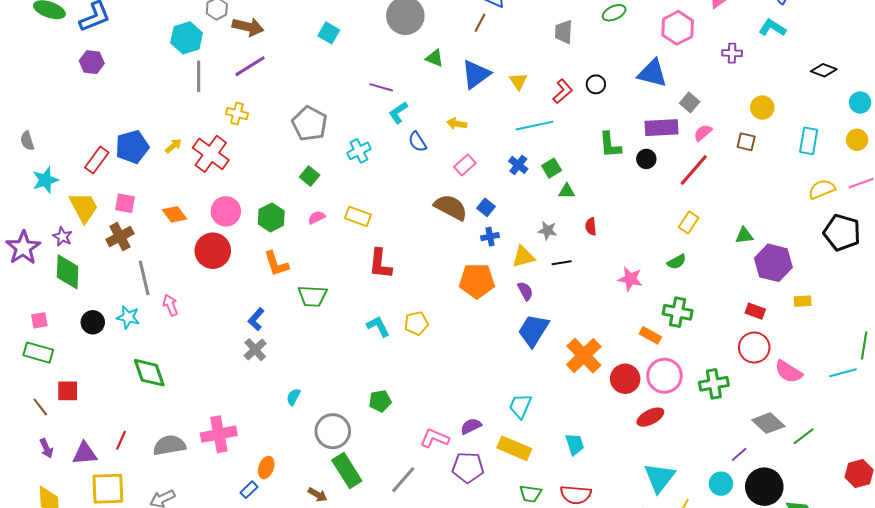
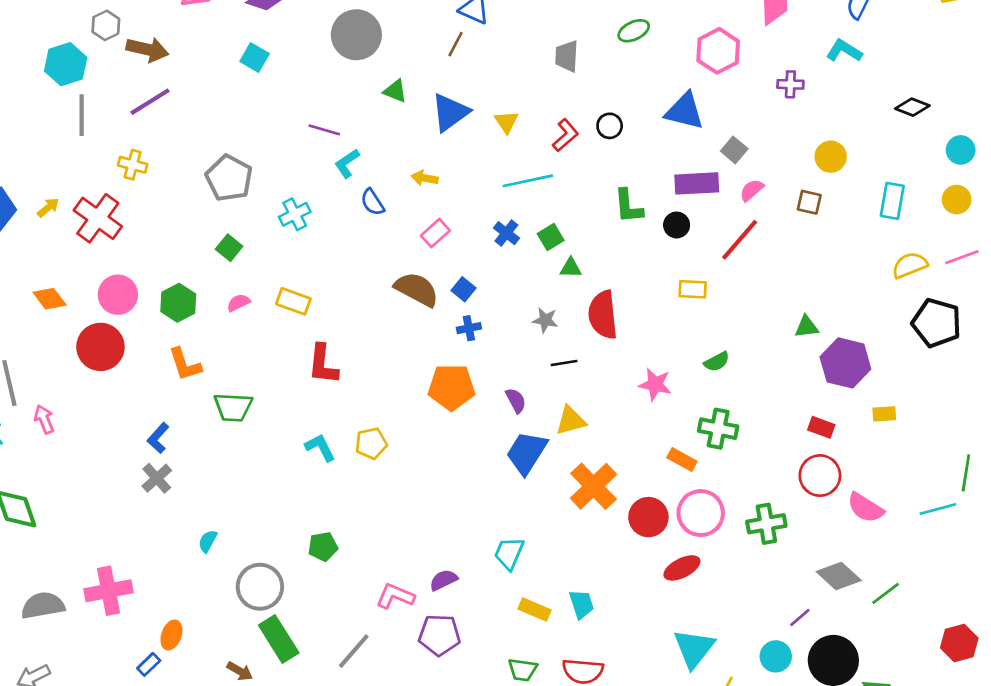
yellow rectangle: (689, 222) -> (693, 289), moved, turned 60
red semicircle: (591, 226) -> (603, 315), size x2.0
yellow triangle: (523, 257) -> (571, 421), moved
yellow rectangle: (514, 448) -> (535, 610), moved, size x0.7

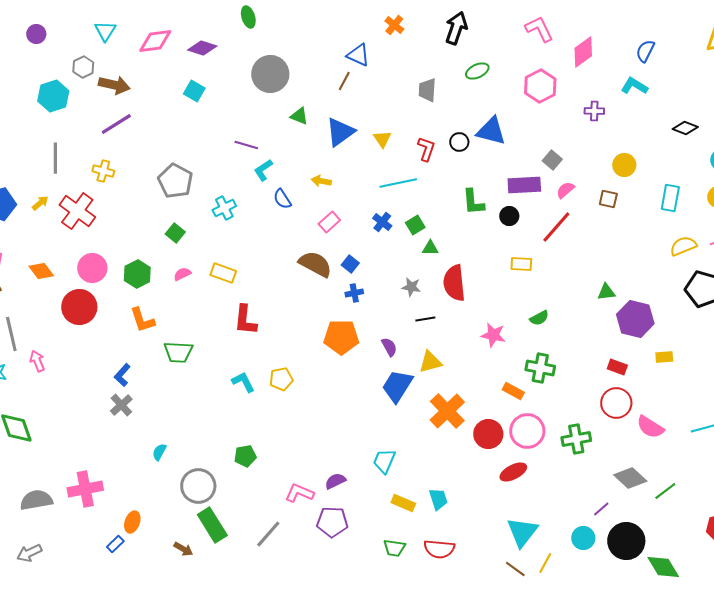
blue triangle: (685, 111) -> (491, 131), moved
gray line: (82, 115) -> (55, 158), moved
red L-shape: (565, 135) -> (426, 149), turned -30

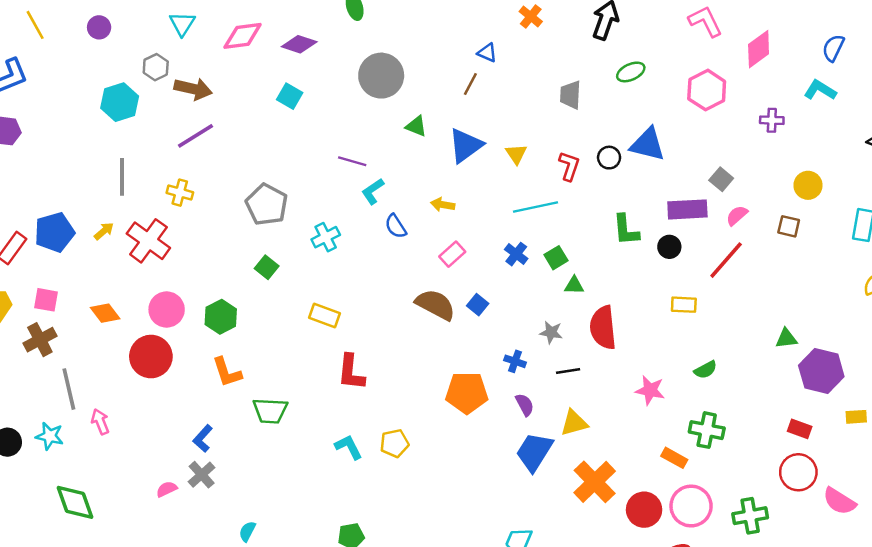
blue triangle: (358, 55) -> (487, 53), size x0.7
pink semicircle: (182, 274) -> (167, 489), moved
blue cross: (354, 293) -> (515, 361), moved, turned 30

